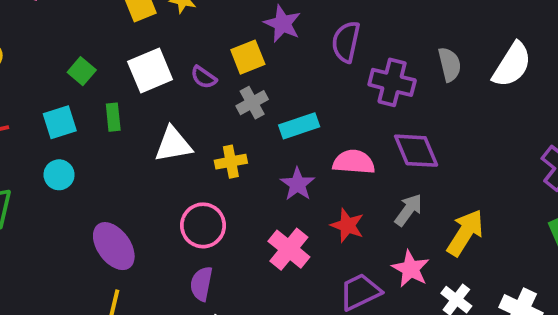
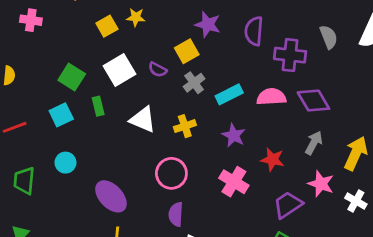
green square: (82, 71) -> (72, 77), size x1.4
white triangle: (173, 144) -> (143, 120), turned 40
pink semicircle: (354, 162) -> (271, 97), moved
cyan circle: (59, 175) -> (65, 163), moved

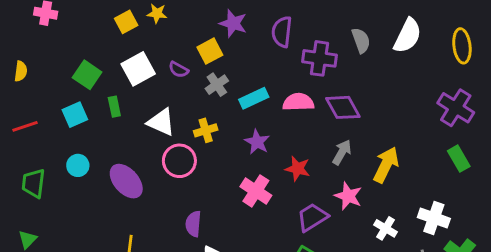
pink circle: (171, 173) -> (179, 161), moved
purple ellipse: (111, 196) -> (126, 181), moved
white cross: (356, 201) -> (386, 228), moved

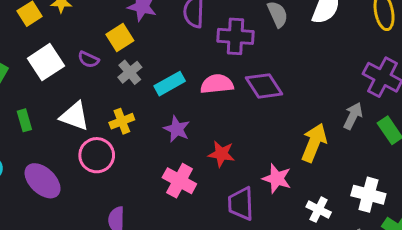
green rectangle: (114, 107) -> (24, 120), moved
gray arrow: (342, 152) -> (353, 116), moved
purple trapezoid: (312, 217) -> (241, 204), turned -56

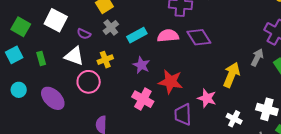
purple semicircle: (88, 60) -> (84, 34), moved
white square: (46, 62) -> (56, 20), turned -30
red star: (221, 154) -> (171, 82), size x1.4

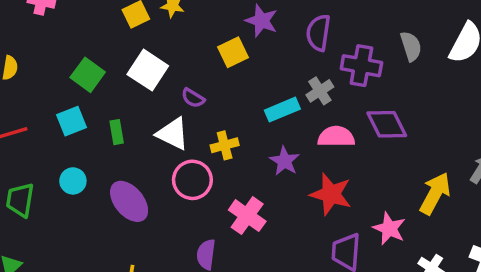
gray cross: (111, 28) -> (320, 91), moved
pink semicircle: (168, 36) -> (336, 137), moved
pink cross: (143, 99) -> (247, 216), moved

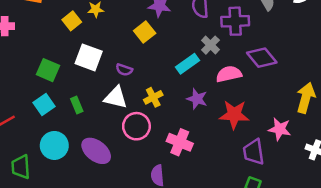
cyan circle: (73, 181) -> (54, 145), size x1.5

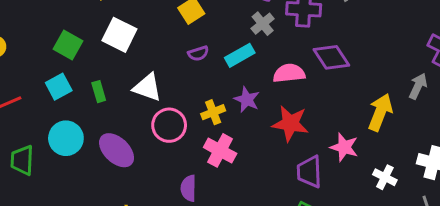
gray cross: (210, 45) -> (263, 24), moved
purple semicircle: (124, 70) -> (198, 53), moved, turned -42
yellow cross: (153, 97) -> (213, 112), moved

